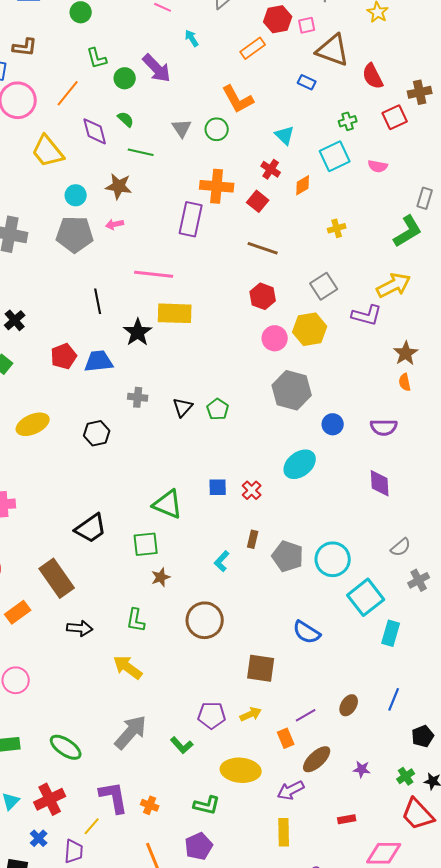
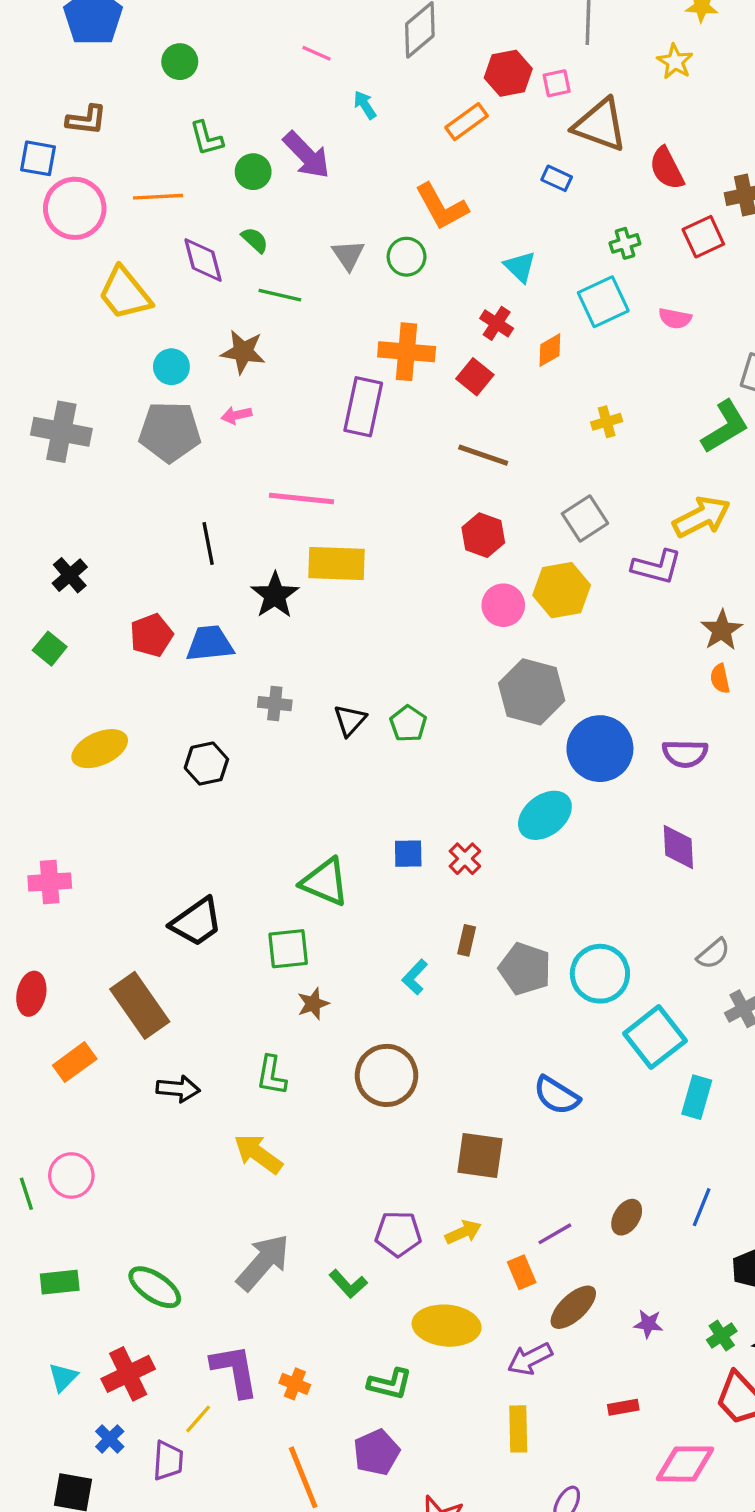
orange line: (68, 93) -> (158, 197), turned 48
blue circle: (333, 424) -> (600, 749), size x1.8

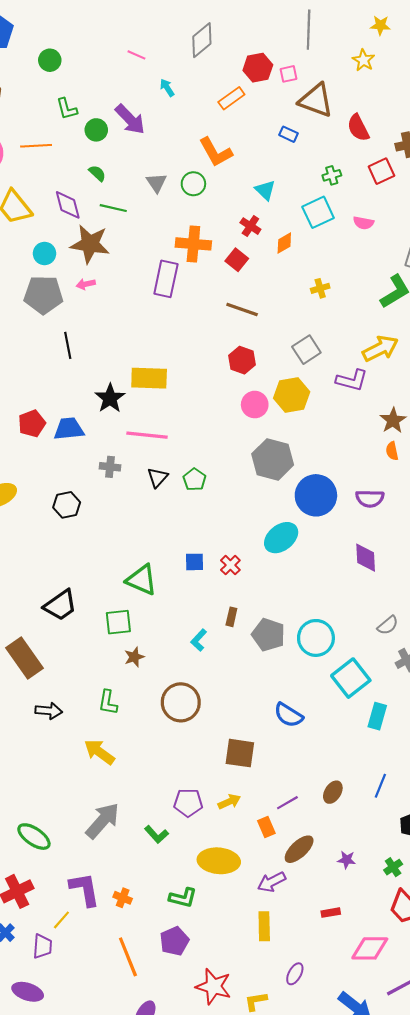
purple diamond: (203, 260) -> (68, 205), moved
brown star: (243, 352) -> (90, 244), size x1.4
pink line: (301, 498) -> (147, 435), moved
black line: (208, 543) -> (68, 345), moved

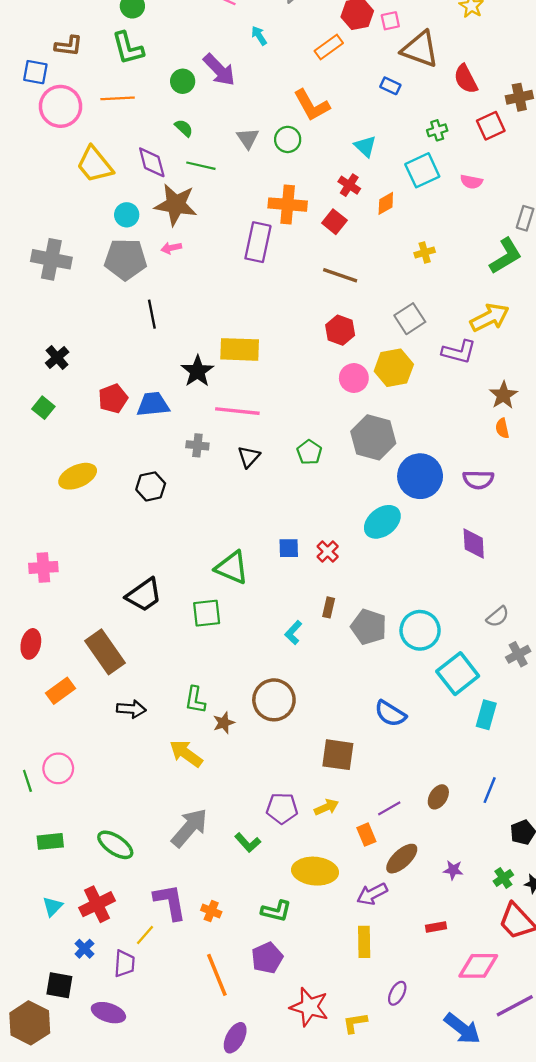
green L-shape: (67, 109) -> (128, 48), moved, size x1.4
green pentagon: (194, 480) -> (309, 452), moved
brown star: (134, 657) -> (224, 723), moved

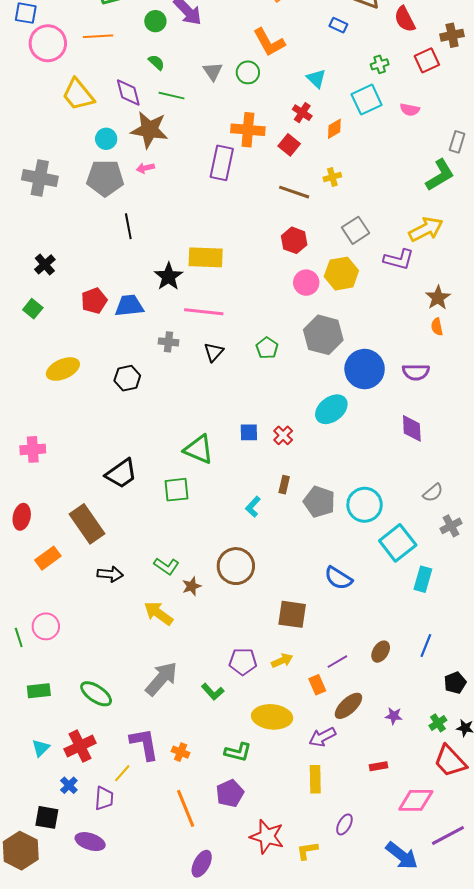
yellow cross: (425, 252) -> (332, 177), moved
green L-shape: (195, 700) -> (166, 566), turned -65

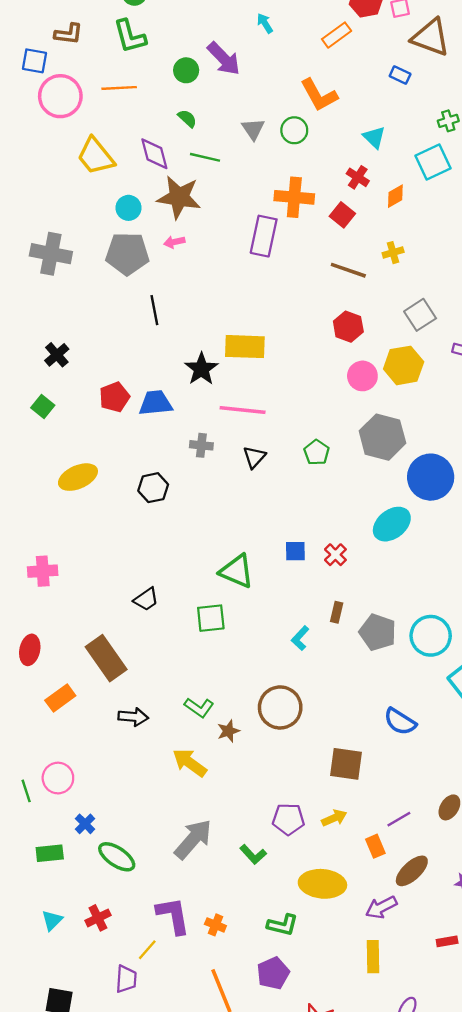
black trapezoid: (121, 474) -> (146, 599), size x0.7
red cross: (80, 746) -> (98, 918), size x0.7
blue cross: (69, 785) -> (85, 824), moved

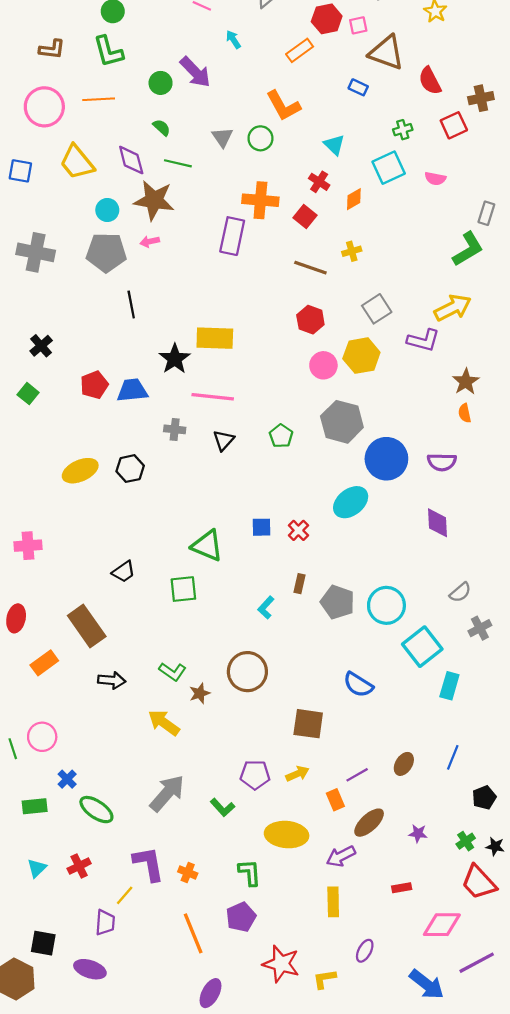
blue square: (34, 61) -> (20, 171), moved
yellow ellipse: (78, 477) -> (80, 471), moved
green L-shape: (283, 925) -> (250, 873), turned -108

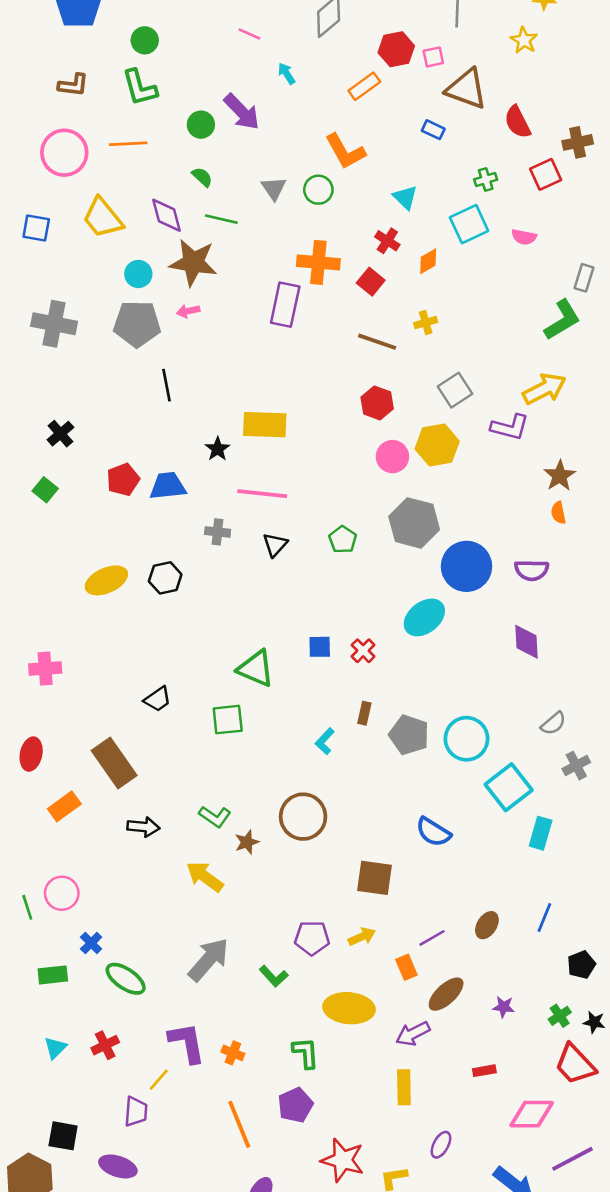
black star: (175, 359) -> (218, 449), size x0.7

